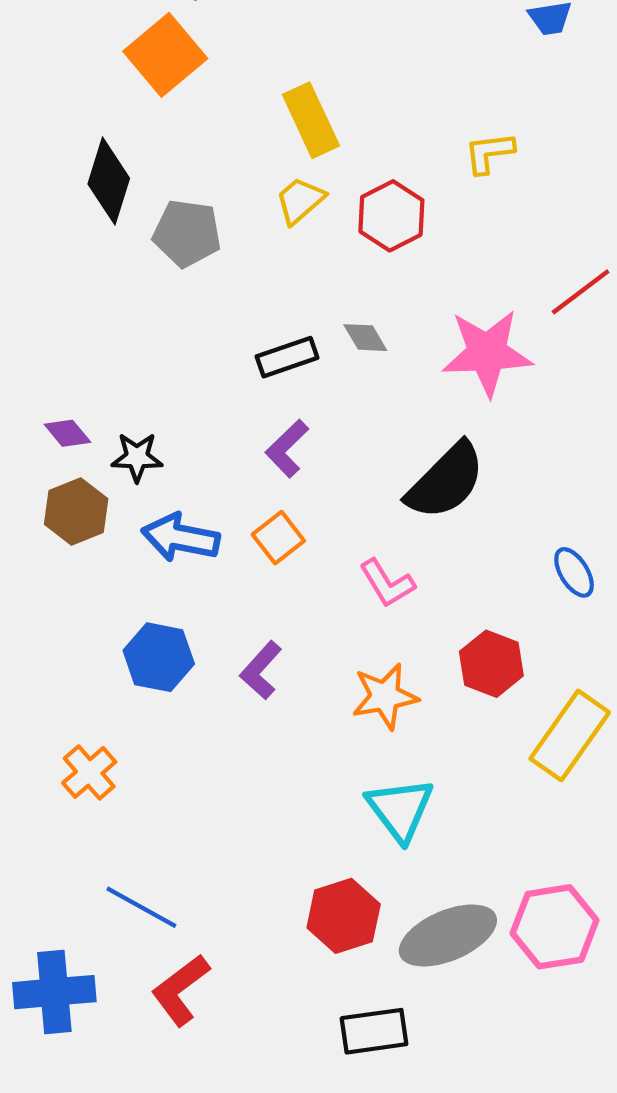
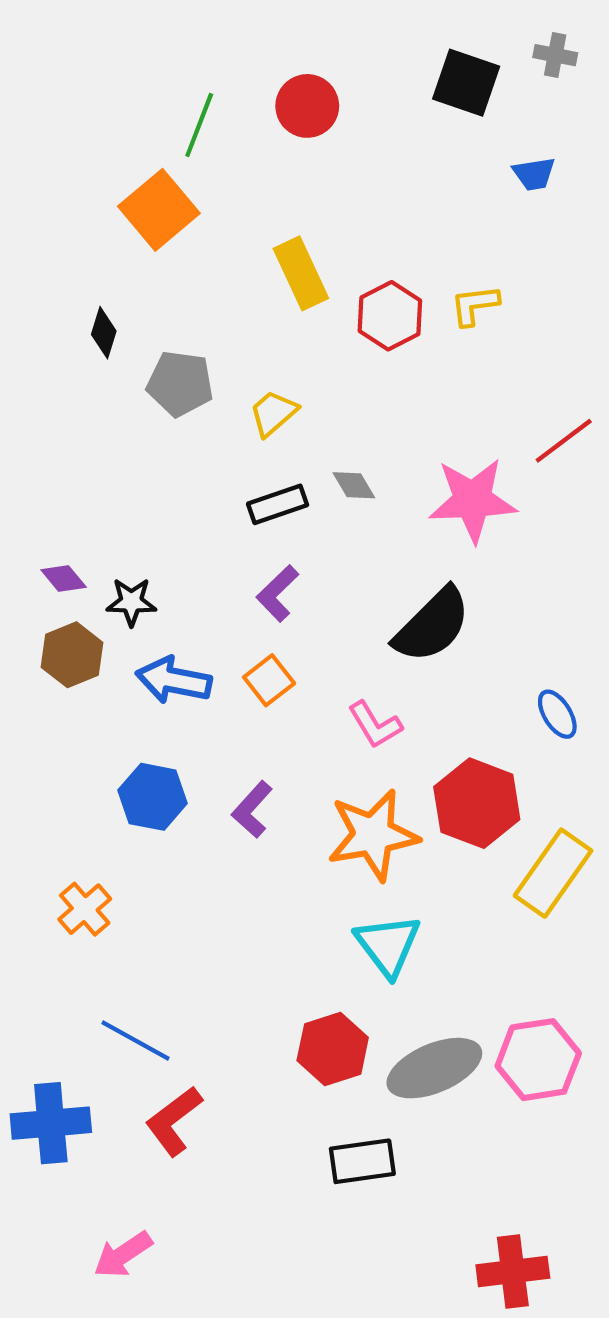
black diamond: (109, 181) -> (104, 333), size x0.6
yellow trapezoid: (300, 201) -> (273, 413), moved
red hexagon: (391, 216) -> (390, 316), moved
red hexagon: (491, 664) -> (477, 803), size x1.4
orange star: (385, 696) -> (373, 835), size x1.4

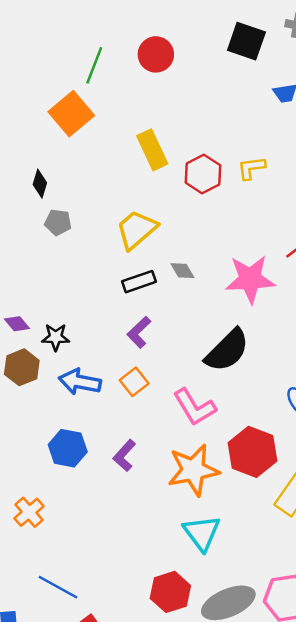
gray pentagon: (180, 384) -> (58, 222), moved, size x0.7
yellow trapezoid: (273, 413) -> (137, 230), size x1.5
pink L-shape: (375, 725) -> (195, 407), size x1.4

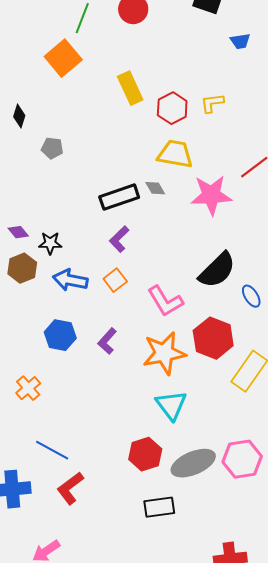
black diamond: (40, 184) -> (19, 116), moved
yellow trapezoid: (137, 230) -> (175, 154), moved, turned 51
black rectangle: (139, 282) -> (119, 197), size x1.4
black semicircle: (227, 350) -> (217, 270), moved

